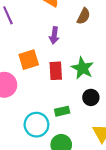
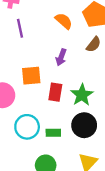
black circle: (91, 97) -> (84, 125), size x1.5
cyan circle: (36, 125) -> (27, 127), moved

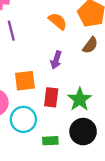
cyan circle: (27, 127) -> (23, 119), moved

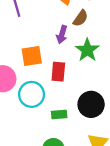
brown semicircle: (90, 45) -> (80, 18), moved
green star: (80, 99) -> (87, 50), moved

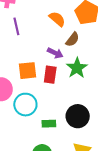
purple arrow: (62, 34) -> (55, 53), turned -84
red rectangle: (58, 72) -> (50, 75), moved

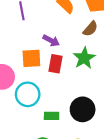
brown semicircle: (72, 39) -> (90, 29), moved
purple arrow: (55, 53) -> (51, 41), moved

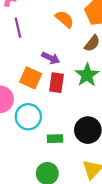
orange square: (31, 58) -> (31, 78), turned 30

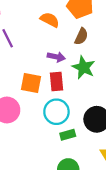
purple arrow: (51, 58) -> (56, 57), moved
cyan circle: (28, 117) -> (56, 112), moved

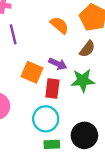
green star: (84, 67) -> (83, 81), turned 30
orange square: (31, 83) -> (32, 72), moved

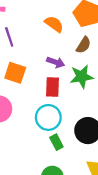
orange square: (32, 72) -> (15, 73), moved
green rectangle: (52, 144) -> (56, 142), turned 70

